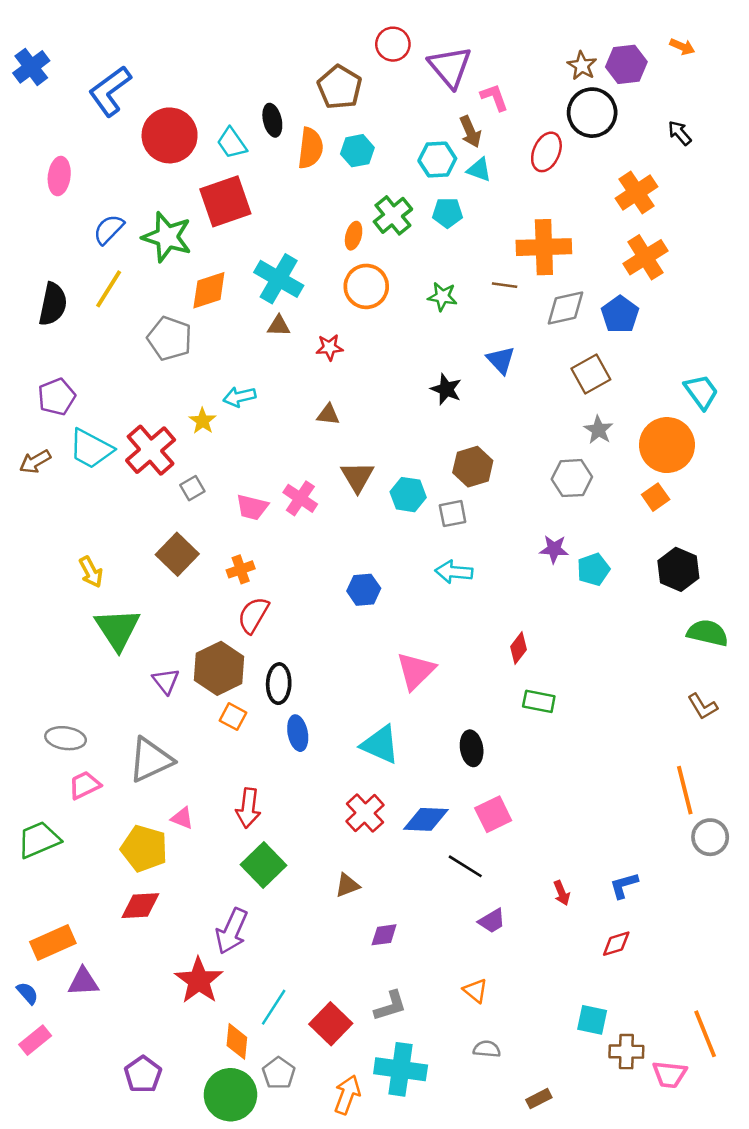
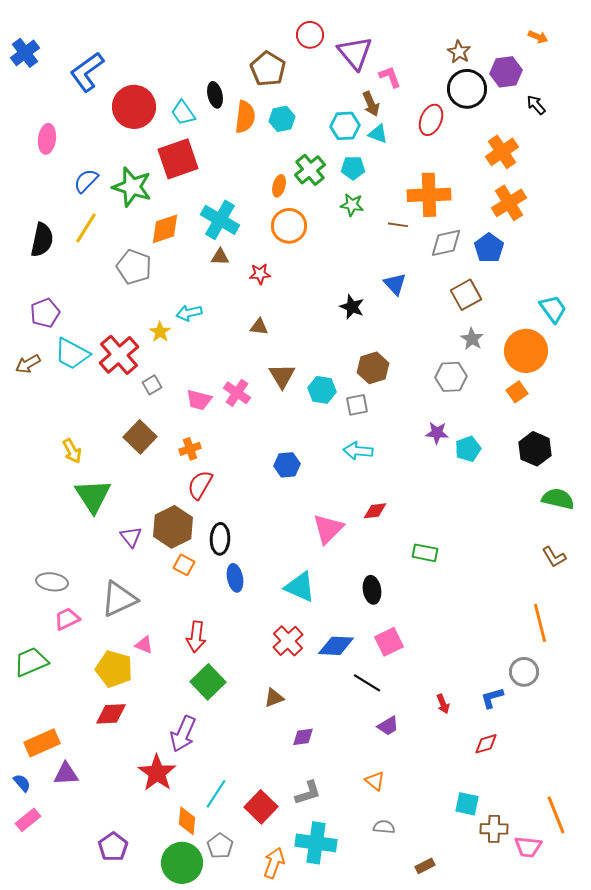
purple hexagon: (626, 64) -> (506, 72), moved
green star: (442, 297) -> (352, 205), moved
red diamond: (519, 648) -> (375, 511), moved, turned 45
gray circle: (710, 837) -> (524, 672), moved

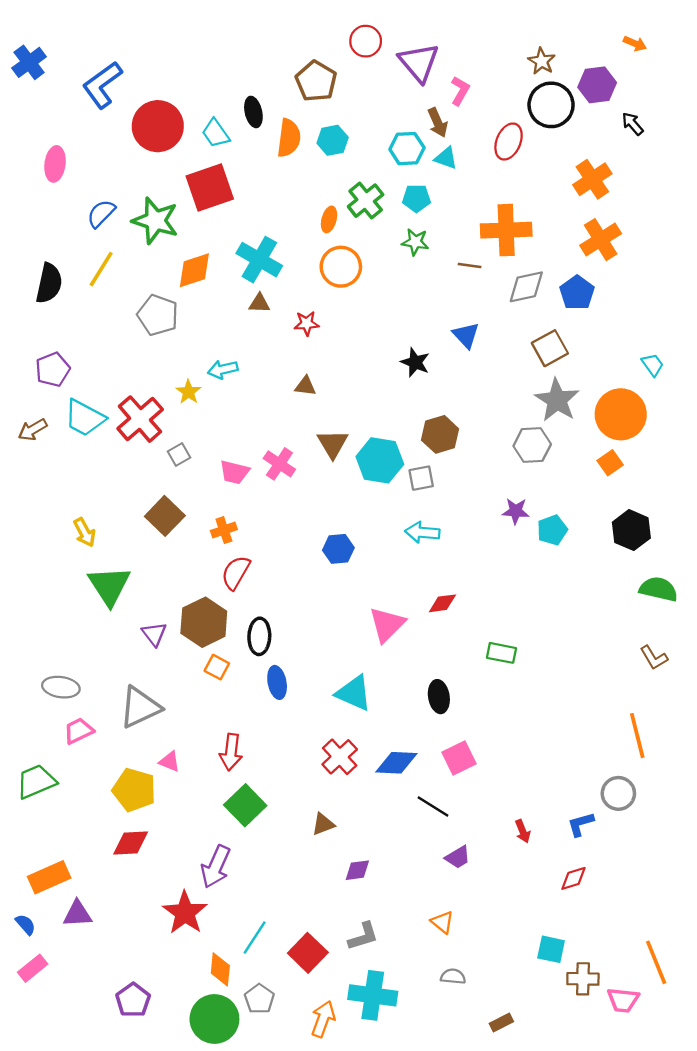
pink L-shape: (390, 77) -> (460, 91), turned 50
cyan trapezoid: (553, 309) -> (653, 365), size x0.7
gray star: (472, 339) -> (557, 400), size x1.6
cyan hexagon: (322, 390) -> (380, 460), size x1.4

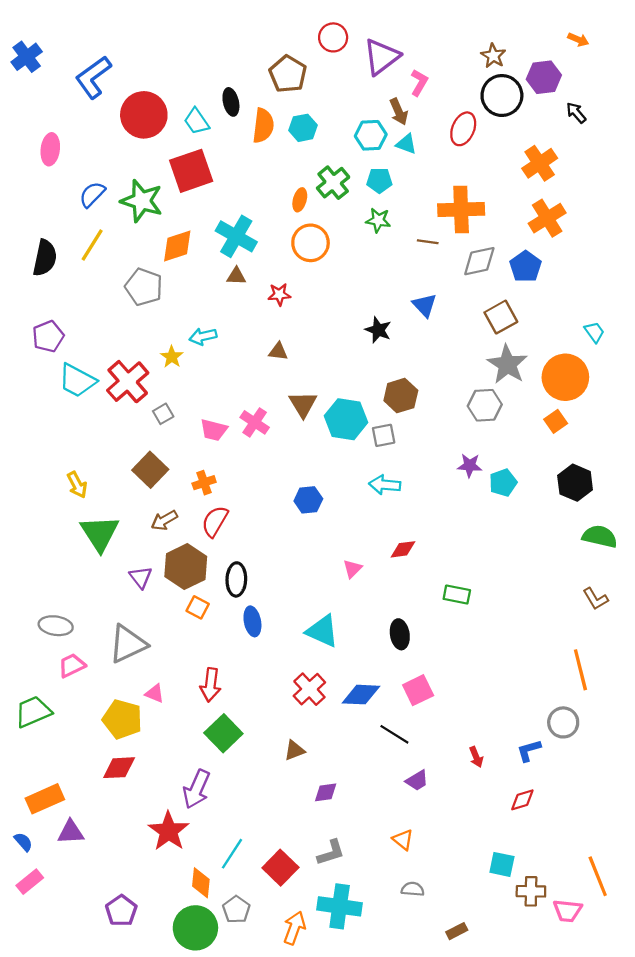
purple triangle: (419, 62) -> (381, 57), turned 33
brown arrow: (33, 430) -> (164, 520), moved
pink triangle: (387, 625) -> (352, 569), size x0.6

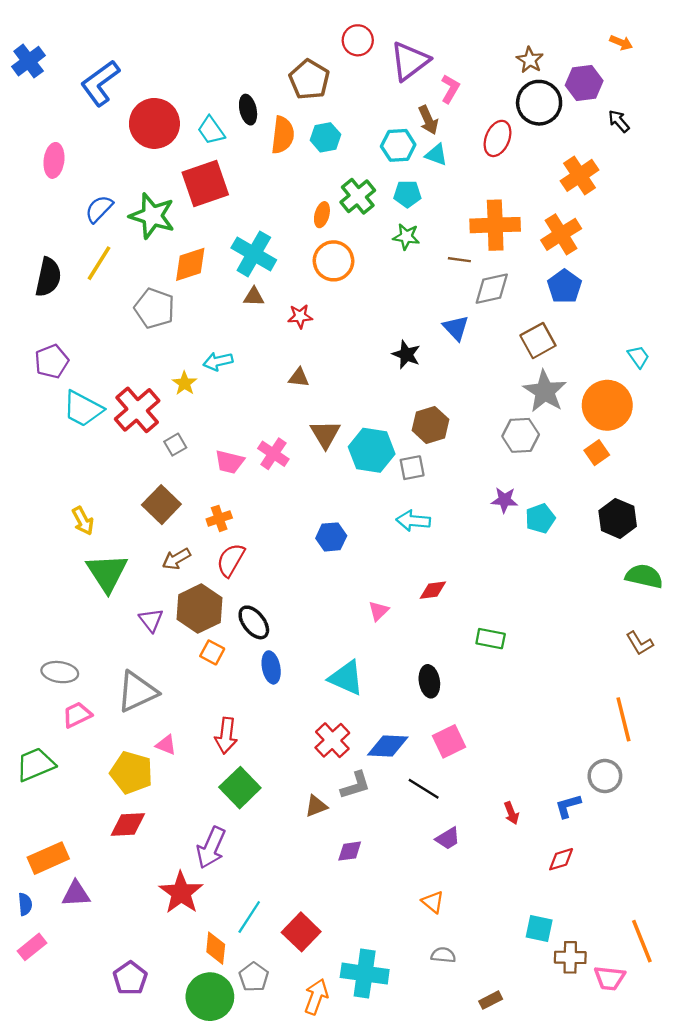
orange cross: (547, 218) -> (561, 234), moved
gray diamond: (479, 261) -> (492, 289), moved
black ellipse: (236, 579) -> (254, 622), turned -40
blue semicircle: (23, 842) -> (25, 904), turned 36
gray L-shape: (331, 853) -> (355, 785), moved

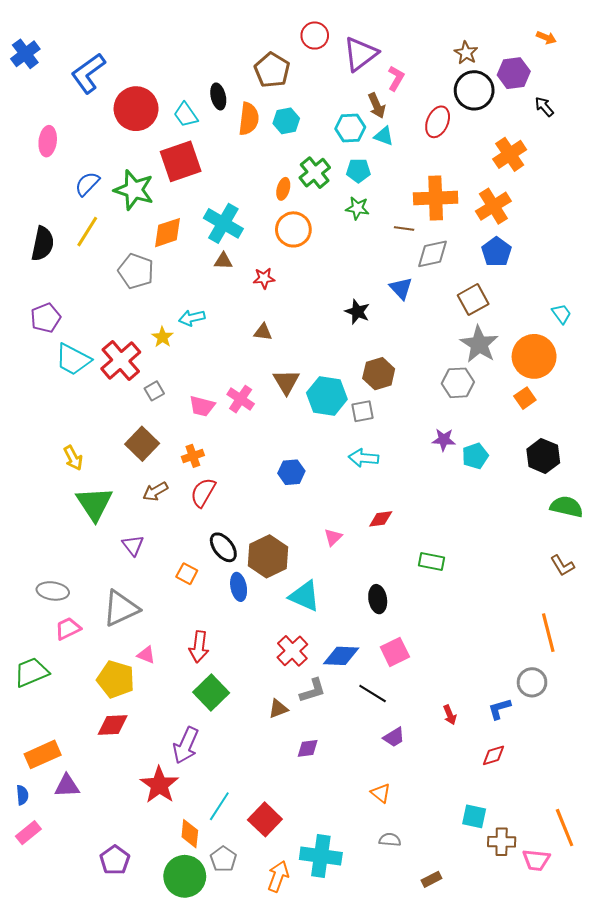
brown hexagon: (200, 609) -> (268, 556), moved

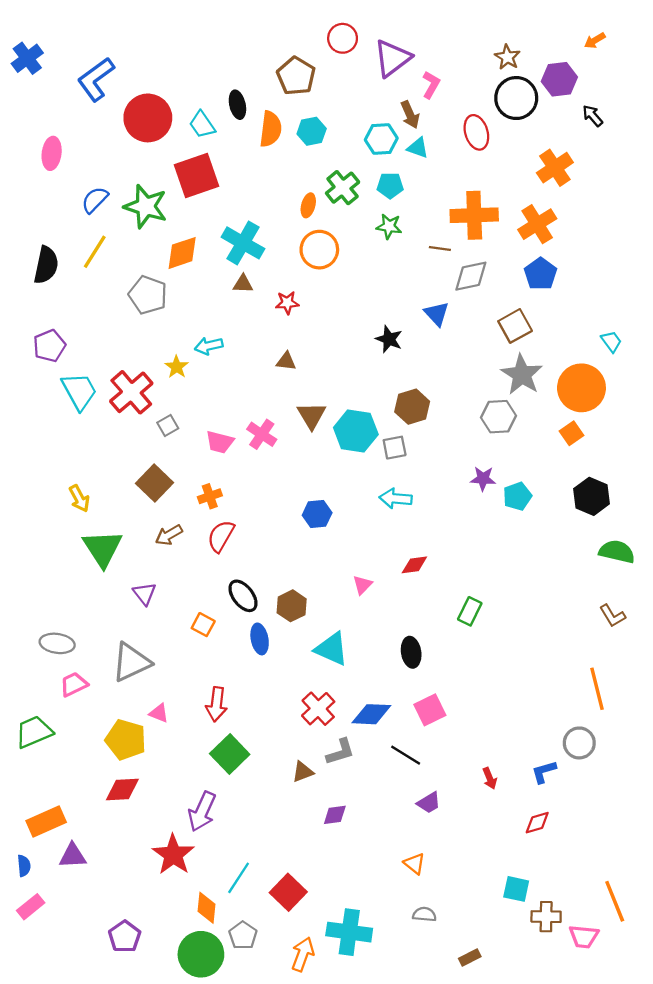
orange arrow: (546, 38) -> (595, 41), turned 126
red ellipse: (438, 122) -> (476, 132), turned -40
cyan trapezoid: (73, 359) -> (79, 391), turned -147
brown hexagon: (268, 556) -> (292, 606), size x0.7
green rectangle: (431, 562) -> (470, 611), turned -75

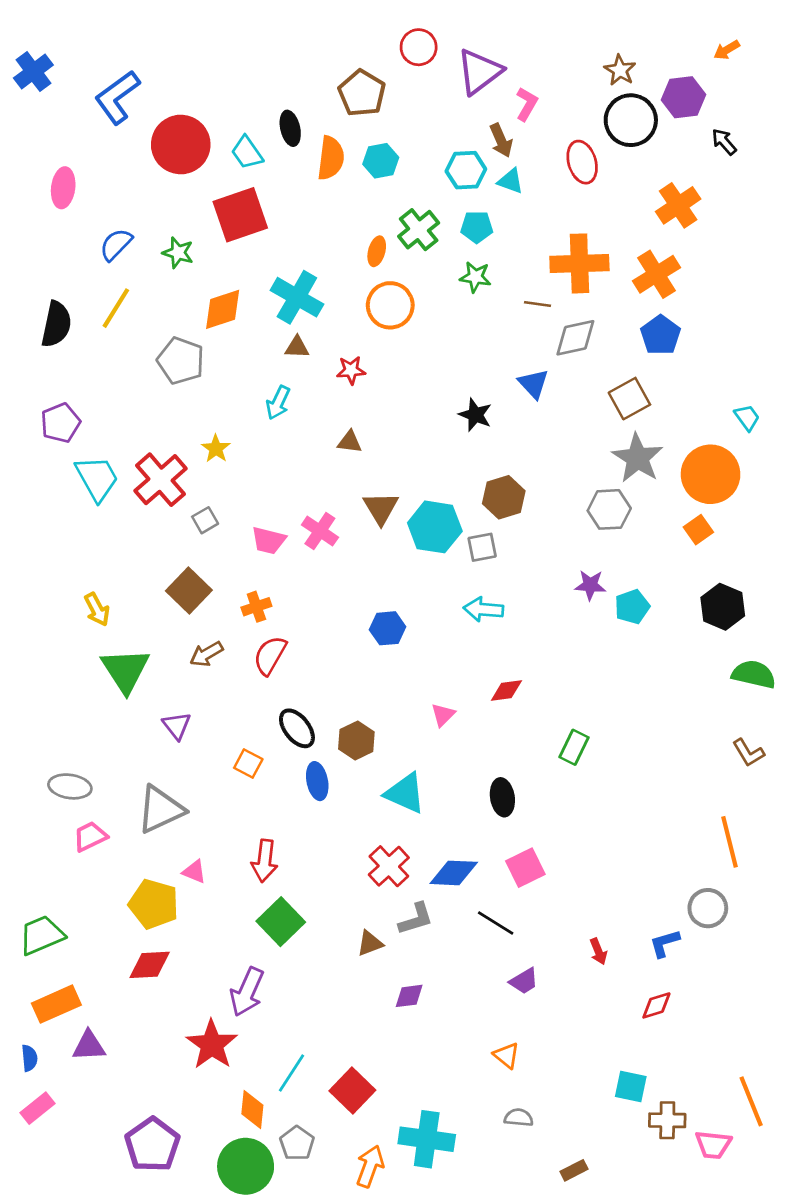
green star: (146, 206) -> (178, 253), size x0.6
cyan arrow: (209, 346) -> (278, 403), moved, turned -52
green trapezoid: (34, 732) -> (42, 935), moved
purple pentagon: (125, 937) -> (152, 1145), size x1.4

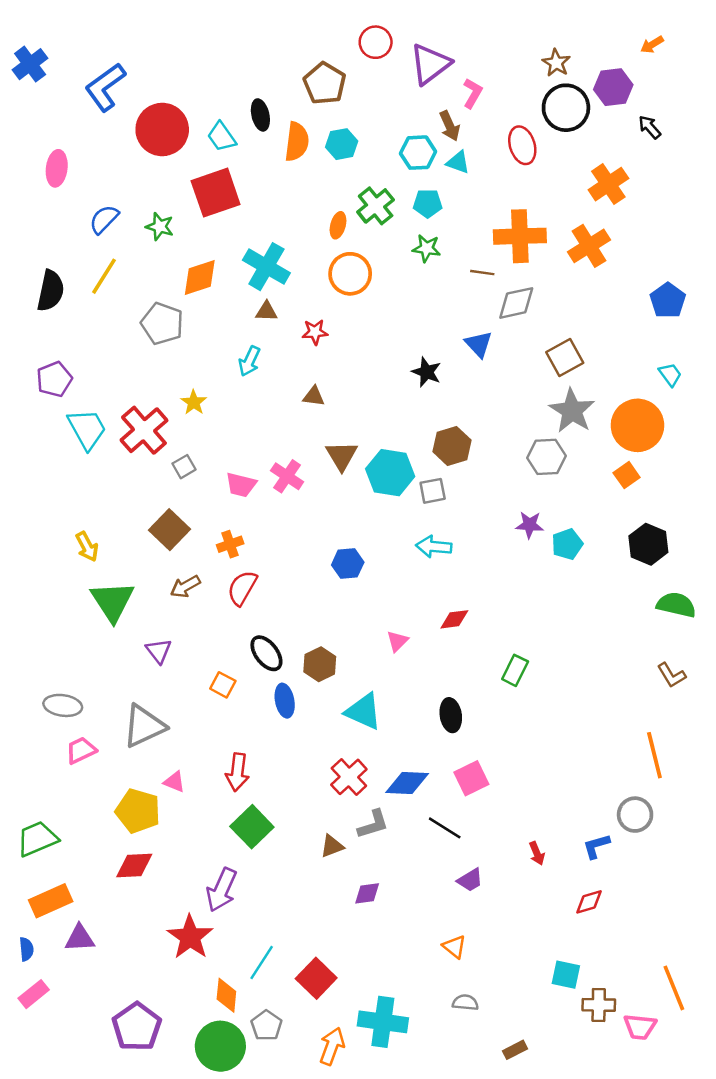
blue pentagon: (661, 335) -> (668, 300), moved

